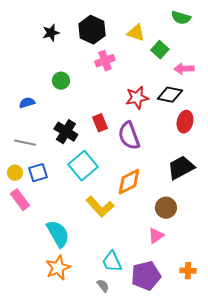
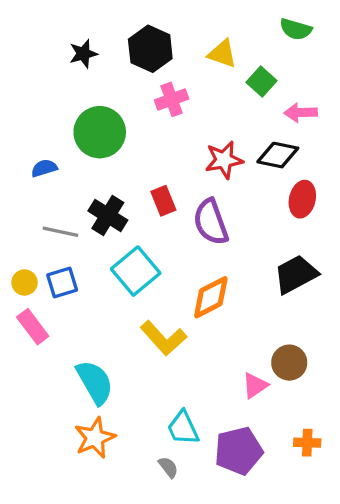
green circle: (61, 81) -> (100, 132), size x1.8
gray line: (25, 143) -> (60, 232), moved
brown circle: (166, 208) -> (289, 363), moved

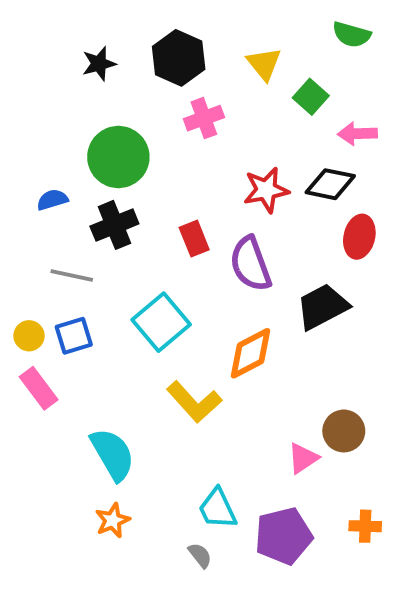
yellow triangle: (222, 54) -> (264, 64), turned 32
black cross: (108, 215) -> (114, 225), moved, turned 36
black trapezoid: (296, 274) -> (322, 307), moved
orange star: (95, 438) -> (113, 520), size x0.7

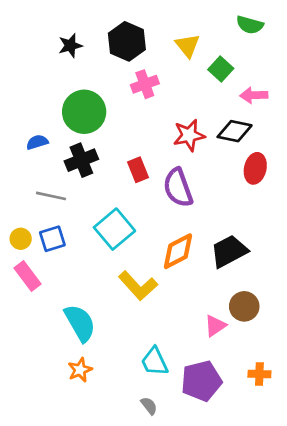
black trapezoid: (322, 307) -> (229, 251), moved
gray semicircle: (200, 555) -> (149, 406), moved

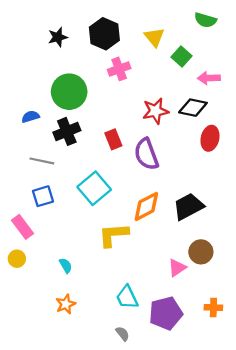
yellow circle: (21, 239) -> (17, 259), moved
yellow L-shape: (138, 286) -> (113, 235), turned 128
cyan semicircle: (80, 323) -> (66, 266), size x0.5

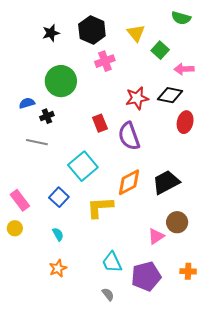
black cross: (67, 131) -> (47, 116), moved, size x0.6
blue square: (43, 196) -> (59, 197), moved, turned -30

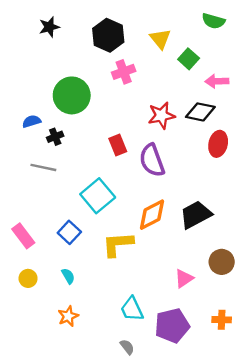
black star: (51, 33) -> (49, 27), moved
brown circle: (177, 222) -> (222, 262), moved
yellow circle: (15, 228) -> (28, 278), moved

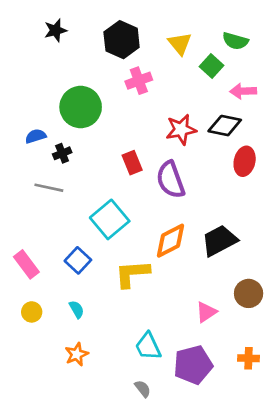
green semicircle: (213, 21) -> (235, 41), moved

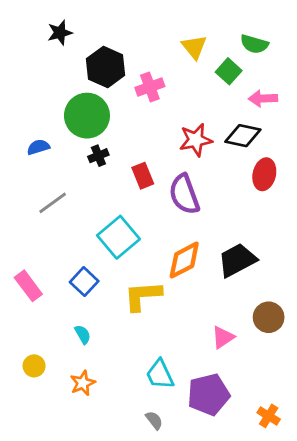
black hexagon: (122, 40) -> (106, 67), moved
black cross: (62, 153) -> (98, 156), moved
gray line: (49, 188) -> (53, 203), turned -48
yellow circle: (32, 312) -> (34, 366), moved
orange cross: (249, 358) -> (269, 416), moved, turned 30

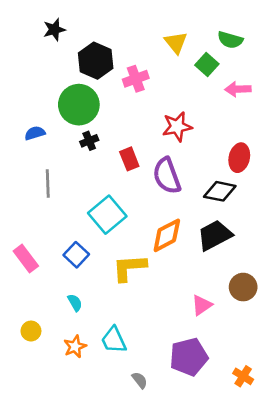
black diamond: (243, 136) -> (220, 191), moved
gray line: (53, 203) -> (48, 184), turned -56
cyan trapezoid: (160, 374) -> (114, 340), moved

